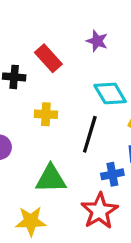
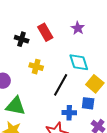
green triangle: (51, 179) -> (16, 106), moved

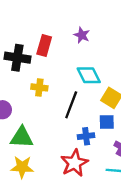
red rectangle: (45, 32) -> (44, 46), turned 54
black cross: (22, 39) -> (17, 58), size x1.5

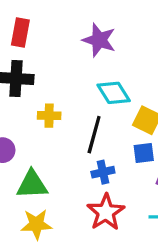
purple star: (82, 35) -> (99, 40), size x1.5
red rectangle: (44, 46) -> (20, 33), moved
blue cross: (86, 136) -> (103, 172), moved

